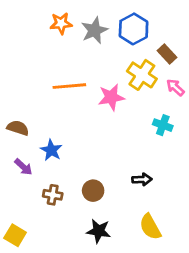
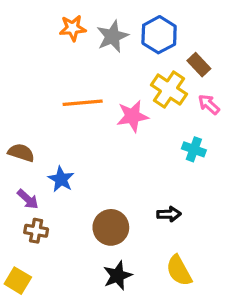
brown circle: (93, 191) -> (111, 227), size x1.4
brown cross: (53, 195) -> (36, 231), moved
black star: (99, 231) -> (117, 276), turned -30

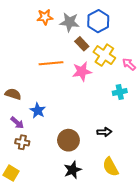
gray star: (112, 36) -> (70, 22), turned 30
brown rectangle: (199, 65) -> (82, 44), moved
cyan cross: (194, 149) -> (120, 92), turned -32

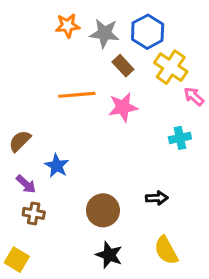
yellow cross: (104, 55) -> (171, 67), moved
brown semicircle: (13, 94) -> (20, 141), turned -63
black star: (73, 170) -> (109, 255), turned -30

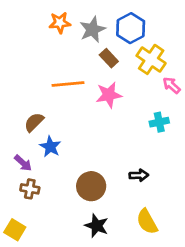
gray star: (104, 33) -> (92, 29), turned -30
brown semicircle: (20, 141) -> (34, 122), moved

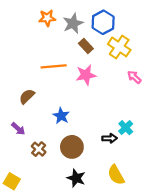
pink arrow: (172, 85) -> (134, 77), moved
cyan cross: (159, 122) -> (126, 128), moved, turned -32
blue star: (50, 147) -> (61, 116), moved
brown cross: (30, 189) -> (39, 149), moved, turned 32

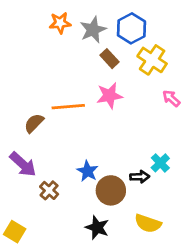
orange line: (54, 66) -> (68, 107), moved
blue star: (61, 116) -> (88, 171), moved
purple arrow: (18, 129) -> (23, 164), size x1.5
brown circle: (72, 147) -> (111, 190), moved
yellow semicircle: (116, 175) -> (148, 223), turned -42

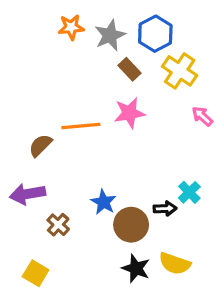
purple arrow: (23, 164) -> (27, 194), turned 128
black star: (97, 227) -> (136, 268), moved
yellow square: (15, 232) -> (36, 273), moved

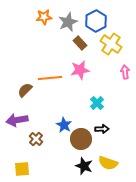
pink arrow: (202, 116) -> (125, 72), turned 40
cyan cross: (189, 192) -> (97, 103), moved
yellow square: (36, 273) -> (22, 169), turned -35

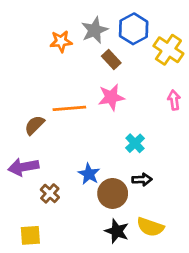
orange star: (44, 17) -> (61, 41), moved
yellow cross: (111, 44) -> (168, 50), moved

